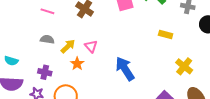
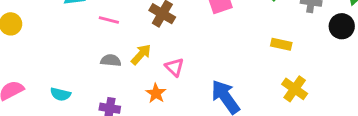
yellow arrow: (68, 46) -> (141, 54), moved
yellow cross: (184, 66) -> (295, 89), moved

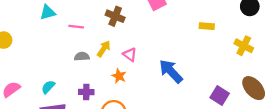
yellow cross: (295, 89) -> (244, 46), moved
cyan semicircle: (60, 94) -> (48, 87), turned 128

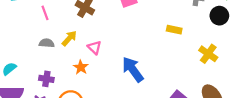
pink line: (76, 27) -> (45, 13), turned 56

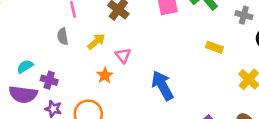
gray semicircle: (47, 43) -> (63, 36), moved, turned -112
purple cross: (46, 79) -> (49, 80), moved

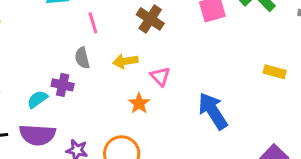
yellow arrow: (96, 41) -> (125, 61), turned -144
yellow rectangle: (214, 47) -> (275, 72), moved
purple cross: (49, 80) -> (63, 85), moved

